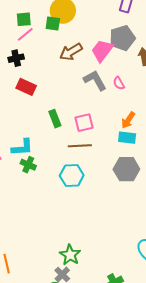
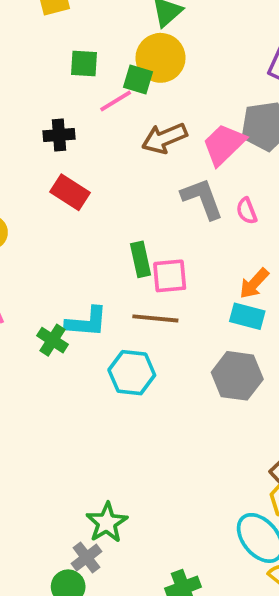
pink line: (25, 34) -> (116, 101), moved
green rectangle: (55, 119) -> (141, 259), moved
cyan L-shape: (22, 147) -> (87, 322), moved

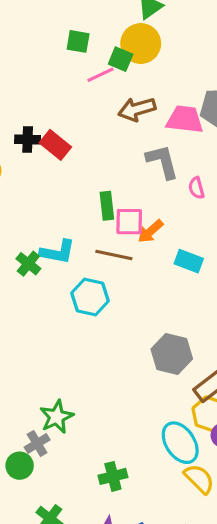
black cross: (59, 135) -> (28, 139), moved
pink trapezoid: (224, 144) -> (185, 119), turned 45
pink semicircle: (247, 211) -> (196, 188), moved
orange arrow: (254, 283) -> (150, 231), moved
gray hexagon: (237, 376) -> (172, 354), moved

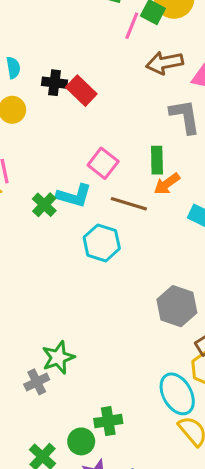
pink line: (100, 75) -> (132, 26), turned -48
green rectangle: (107, 206) -> (157, 160), moved
pink square: (129, 222) -> (103, 163), moved, turned 32
green circle: (20, 466) -> (81, 441), moved

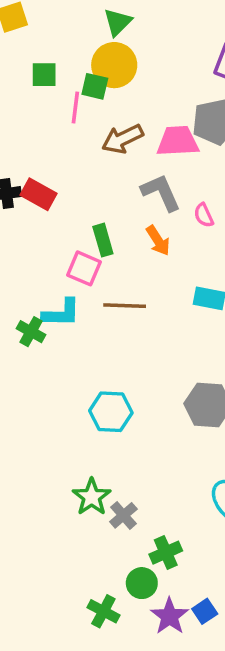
green rectangle: (157, 160) -> (103, 240), moved
orange arrow: (167, 184) -> (158, 241), moved, turned -72
cyan hexagon: (102, 243) -> (111, 412), moved
gray cross: (37, 382) -> (123, 515), moved

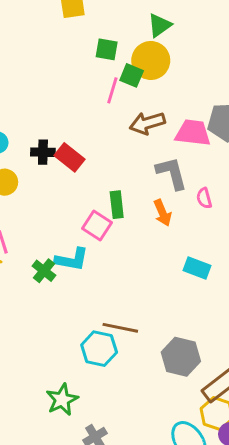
green square: (44, 75) -> (107, 49), moved
brown line: (125, 306) -> (120, 328), moved
green star: (92, 497) -> (62, 400), moved

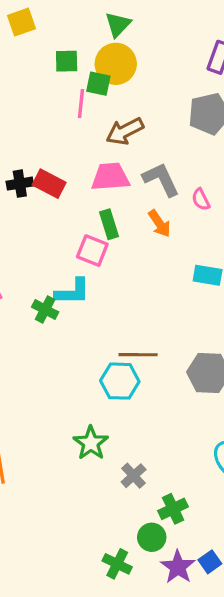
pink trapezoid: (193, 133) -> (110, 177), moved

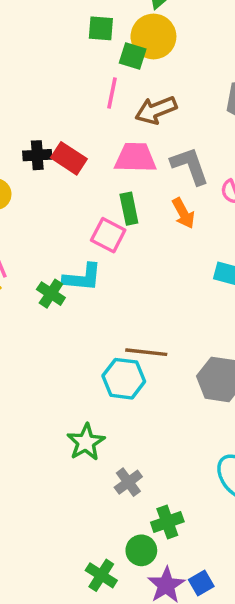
pink line: (81, 103) -> (112, 93), moved

